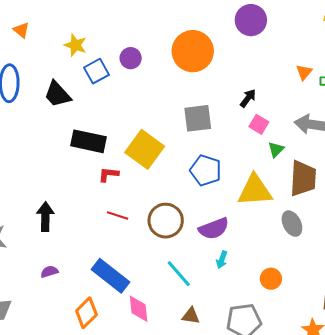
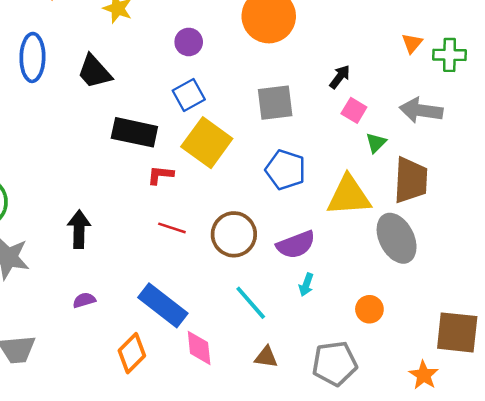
purple circle: (131, 58) -> (189, 42), moved
blue square: (96, 71) -> (189, 95), moved
gray ellipse: (292, 224) -> (397, 238), size x1.5

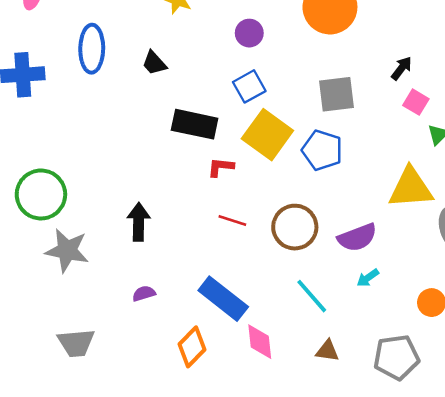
black trapezoid: (94, 72) -> (154, 63), size x0.7
blue pentagon: (286, 170) -> (322, 150), moved
cyan arrow: (306, 285) -> (368, 278), turned 35

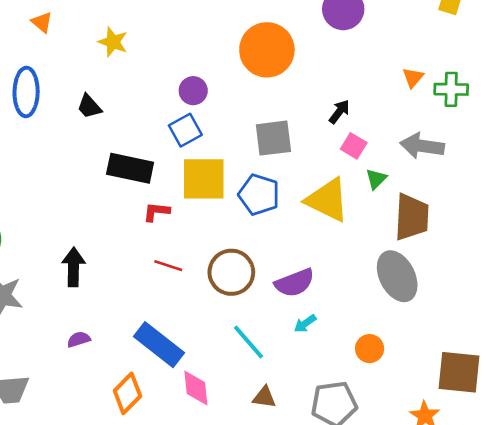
purple circle: (249, 33) -> (193, 91), moved
yellow square: (267, 135) -> (204, 179), turned -36
yellow triangle: (411, 188) -> (327, 200), moved, turned 30

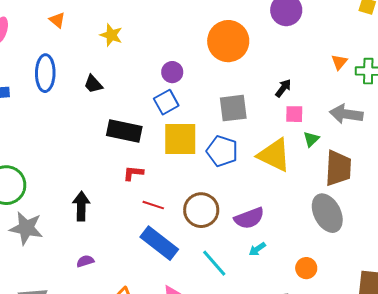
pink square: (354, 146) -> (294, 114), turned -30
red L-shape: (156, 212) -> (133, 173), moved
blue rectangle: (159, 345) -> (159, 243), moved

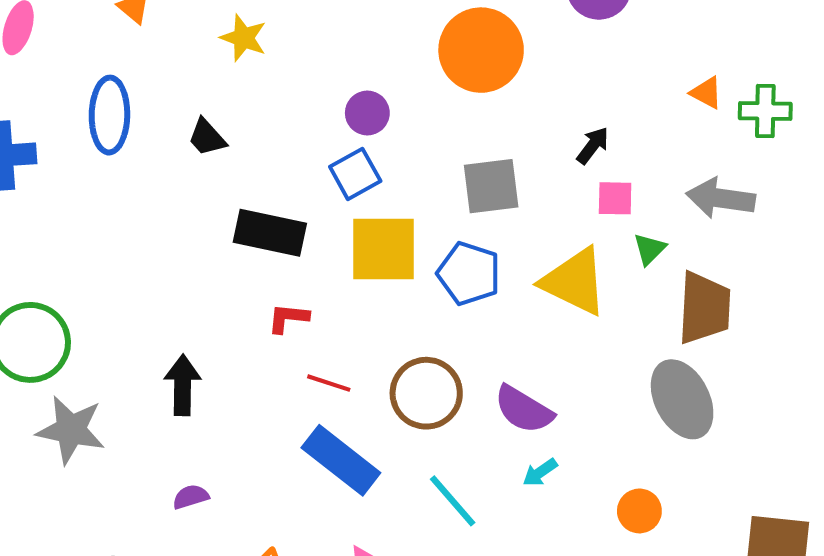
orange triangle: (339, 62) -> (706, 93), turned -42
purple semicircle: (249, 218) -> (524, 409), turned 52

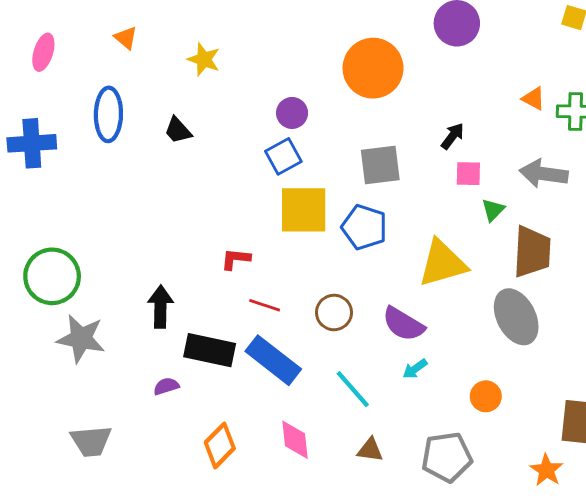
black rectangle: (270, 233) -> (210, 350), moved
yellow triangle: (574, 282) -> (442, 263), moved, turned -42
brown circle: (426, 393) -> (334, 312), size x0.7

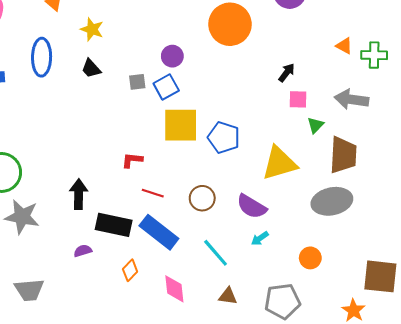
yellow star: (204, 59) -> (92, 29), moved
gray square: (380, 165) -> (137, 82), moved, size x0.6
gray ellipse: (516, 317) -> (332, 201), turned -75
orange diamond: (220, 445) -> (130, 270), moved, size x0.7

